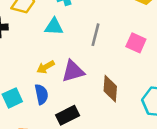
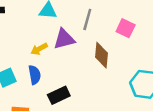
purple triangle: (73, 71) -> (64, 39), moved
brown diamond: (110, 89) -> (102, 55), moved

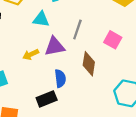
blue semicircle: (35, 75) -> (60, 78), moved

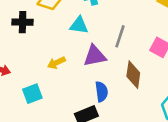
yellow arrow: (31, 54) -> (56, 63), moved

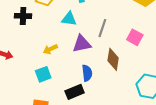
cyan square: (32, 94) -> (43, 74), moved

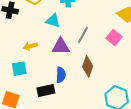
pink square: (135, 37) -> (114, 37), moved

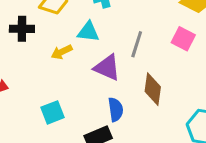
yellow arrow: (30, 46) -> (62, 52), moved
purple triangle: (61, 46) -> (107, 68), turned 36

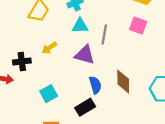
black cross: (22, 29) -> (22, 62), moved
cyan triangle: (88, 32) -> (80, 26), moved
brown diamond: (153, 89) -> (123, 82), moved

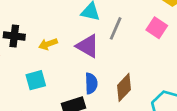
yellow arrow: (49, 48) -> (48, 44), moved
brown diamond: (123, 82) -> (124, 87), turned 30

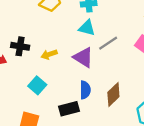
gray line: (116, 28) -> (108, 43), turned 30
cyan square: (36, 80) -> (37, 85), turned -36

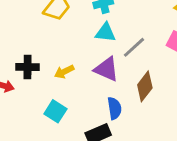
brown diamond: (113, 95) -> (145, 86), moved

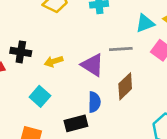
cyan triangle: (105, 33) -> (145, 23), moved, turned -36
gray line: (134, 47) -> (121, 49), turned 30

